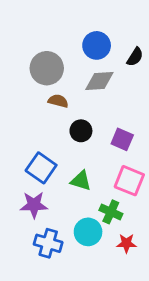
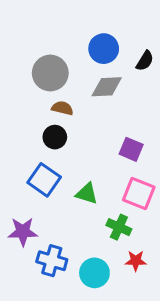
black circle: (81, 131) -> (55, 137), moved
purple star: (34, 205) -> (23, 232), moved
cyan circle: (88, 232) -> (94, 273), moved

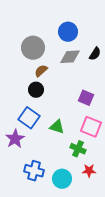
black semicircle: (145, 61) -> (95, 54), moved
brown semicircle: (62, 108) -> (41, 71), turned -56
purple star: (23, 232) -> (15, 139), moved, turned -30

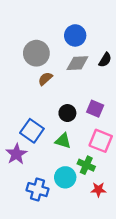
black circle: (36, 90) -> (67, 113), moved
cyan circle: (62, 179) -> (65, 177), moved

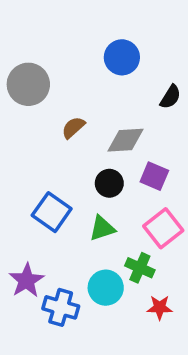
gray circle: (36, 53) -> (28, 84), moved
gray diamond: (77, 63) -> (125, 140), moved
green triangle: (63, 141) -> (102, 228), turned -35
pink square: (101, 141) -> (163, 228), turned 30
purple star: (16, 154) -> (27, 280), moved

